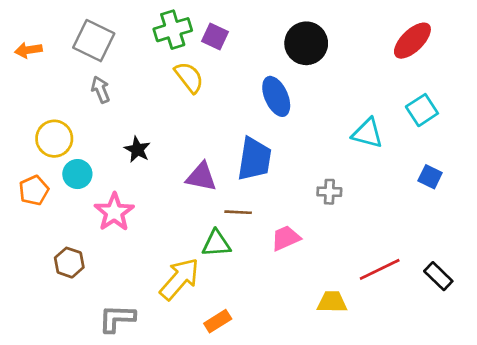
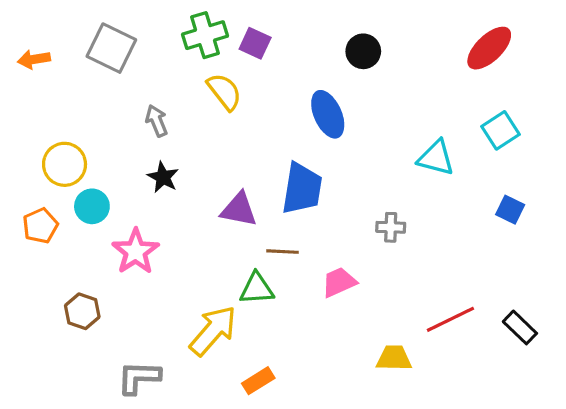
black circle: (306, 43) -> (363, 51), size x0.7
gray arrow: (101, 90) -> (157, 121), moved

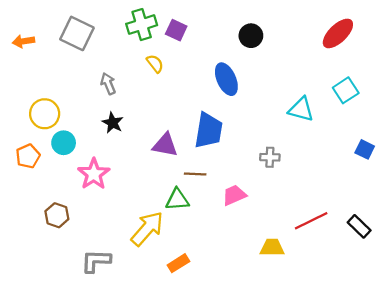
yellow semicircle: (224, 92) -> (155, 64), size x0.7
blue square: (510, 210) -> (365, 149), moved

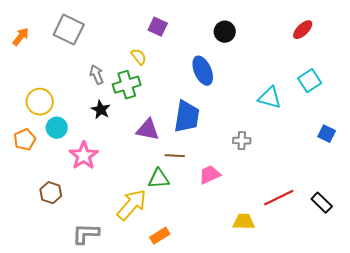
green cross: (142, 25) -> (127, 85), moved
red ellipse: (338, 33) -> (303, 30), size x0.7
orange arrow: (23, 41) -> (21, 37), turned 138

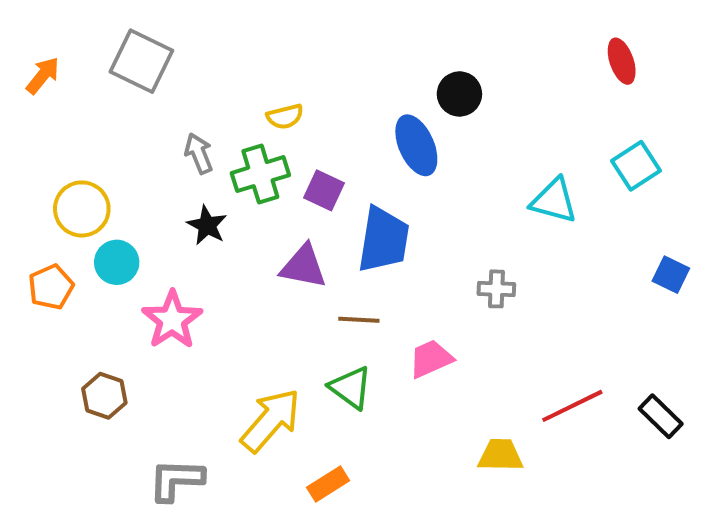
purple square: (158, 27) -> (324, 190), moved
red ellipse: (303, 30) -> (622, 61), turned -65
black circle: (225, 32) -> (459, 94), moved
yellow semicircle: (139, 57) -> (285, 117), turned 114
green triangle: (159, 179) -> (351, 388), moved, turned 40

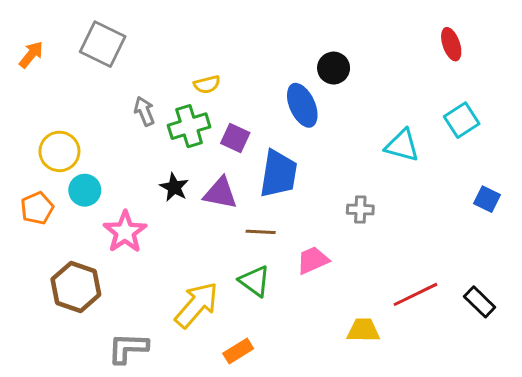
black star: (207, 225) -> (174, 187), moved
brown hexagon: (104, 396) -> (76, 287), size x1.5

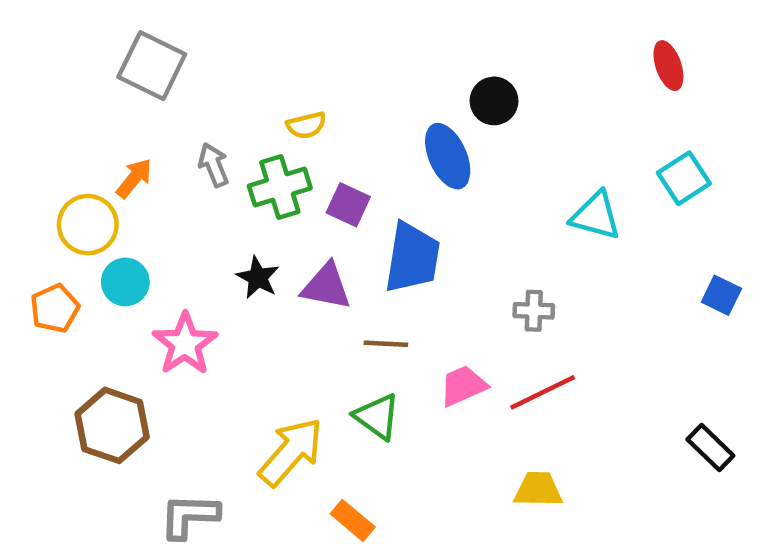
orange arrow: (31, 55) -> (134, 178), moved
red line: (415, 294) -> (543, 392), moved
orange rectangle: (238, 351) -> (353, 520), turned 72

